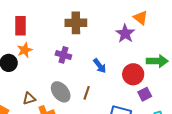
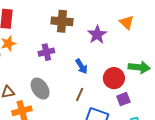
purple star: (125, 34) -> (97, 35), moved
purple cross: (63, 55) -> (46, 52), turned -35
brown line: (87, 93) -> (80, 94), moved

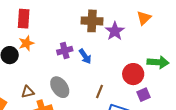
brown cross: (62, 21) -> (92, 21), moved
orange triangle: (127, 22) -> (144, 18), turned 35
blue arrow: (81, 66) -> (85, 56), moved

